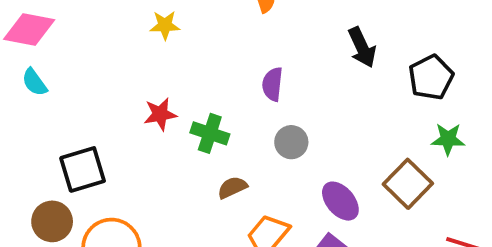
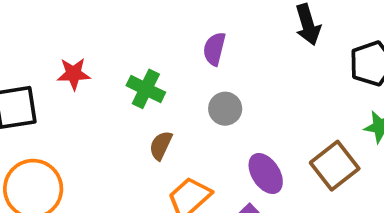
red star: (160, 114) -> (74, 74), moved
brown semicircle: (232, 187) -> (161, 145), turned -48

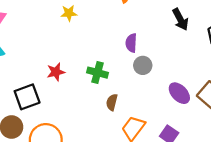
gray circle: (225, 109) -> (143, 65), moved
purple ellipse: (266, 174) -> (179, 93), moved

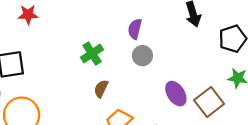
red star: (56, 72) -> (28, 15), moved
green cross: (97, 73) -> (92, 54), turned 30

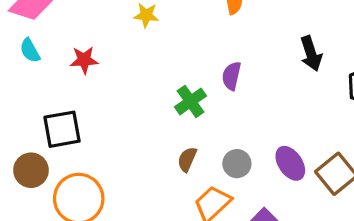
green cross: (92, 54) -> (191, 101), moved
gray circle: (142, 56) -> (237, 164), moved

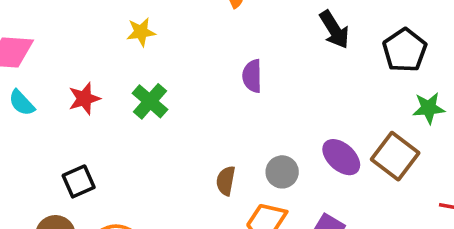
green cross: (191, 101) -> (150, 101), moved
black square: (62, 129) -> (79, 181), size x0.7

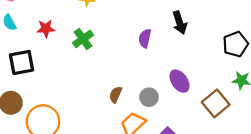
black arrow: (334, 30) -> (180, 23), moved
purple ellipse: (341, 157) -> (180, 81), moved
black square: (79, 181) -> (22, 62), moved, size x1.4

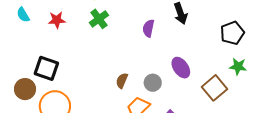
green cross: (83, 39) -> (99, 19), moved
black square: (22, 62) -> (46, 68), moved, turned 30

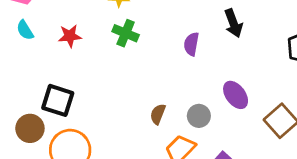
green cross: (99, 19) -> (126, 33), turned -30

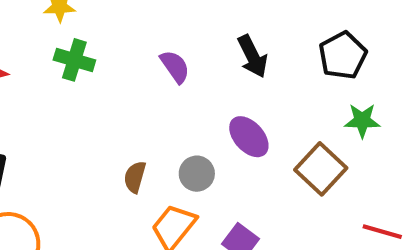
black arrow: (233, 23) -> (253, 56), moved
purple semicircle: (191, 44) -> (175, 67), turned 140

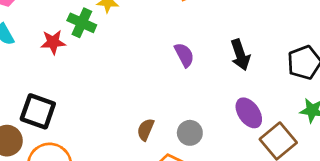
green cross: (74, 60) -> (82, 23), moved
purple ellipse: (249, 137) -> (249, 113), moved

